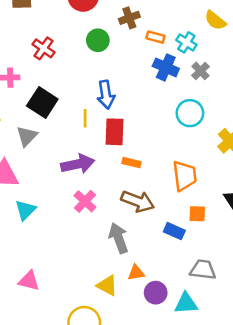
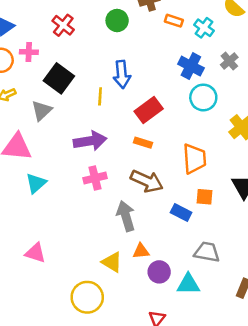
blue cross: (166, 67) -> (191, 66), moved
gray cross: (200, 71) -> (229, 61), moved
red rectangle: (115, 132) -> (149, 110), moved, turned 48
pink cross: (85, 201) -> (95, 178), turned 30

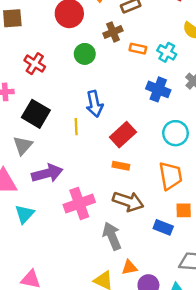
cyan circle: (203, 97) -> (176, 133), moved
purple arrow: (90, 141) -> (47, 173), moved
pink cross: (95, 178) -> (79, 203), size x1.4

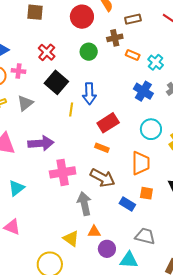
black square: (36, 114) -> (56, 82), moved
gray triangle: (23, 145) -> (25, 103), moved
cyan triangle: (25, 214) -> (16, 188), moved

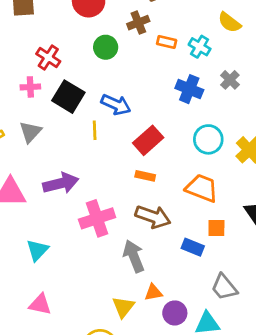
pink cross: (18, 71) -> (30, 87), moved
blue arrow: (89, 94) -> (116, 105), turned -55
orange trapezoid: (141, 163) -> (202, 188), turned -60
gray trapezoid: (145, 236) -> (224, 287), turned -135
yellow triangle: (71, 239) -> (123, 307), turned 42

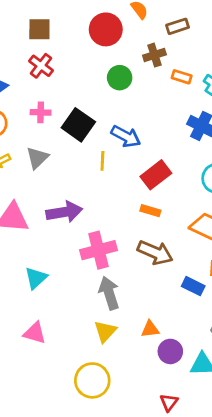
red cross: (48, 58) -> (41, 66), moved
gray arrow: (134, 256) -> (109, 293), moved
yellow triangle: (123, 307) -> (105, 331), moved

